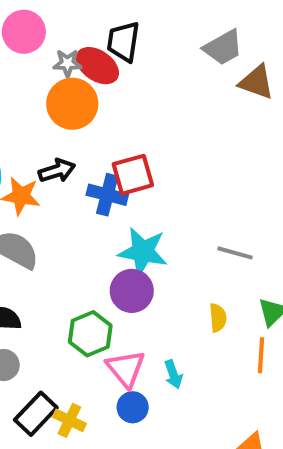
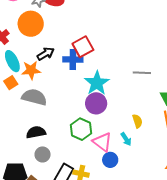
orange circle: (72, 104) -> (31, 24), moved
cyan star: (143, 252) -> (97, 83), turned -30
yellow semicircle: (218, 318) -> (137, 121), moved

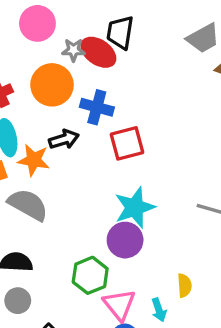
blue cross: (73, 59) -> (97, 107), moved

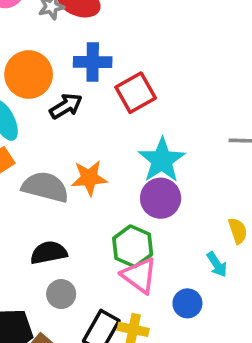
orange circle: (52, 85) -> (29, 75), moved
orange star: (34, 160) -> (89, 178), moved
pink triangle: (119, 305) -> (139, 275), moved

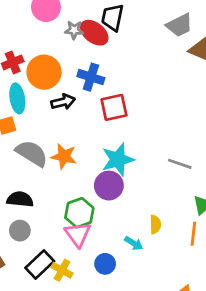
cyan arrow: (217, 264) -> (134, 243), turned -42

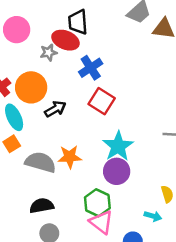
gray star: (74, 30) -> (49, 53), moved
blue cross: (91, 77) -> (91, 68), moved, turned -35
red square: (114, 107) -> (102, 101), turned -30

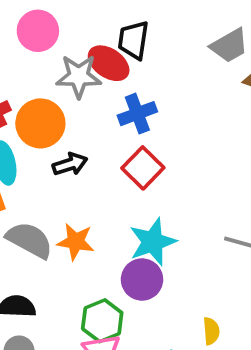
gray star: (49, 53) -> (79, 76), size x1.6

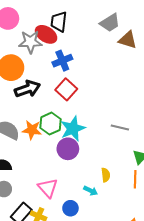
black arrow: (70, 164) -> (27, 89), size x1.4
green hexagon: (102, 321) -> (51, 124), moved

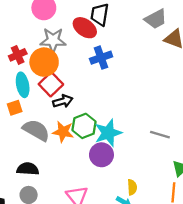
gray star: (30, 42) -> (53, 40), moved
black arrow: (27, 89) -> (63, 101), moved, size x0.7
red square: (66, 89) -> (51, 84), moved
yellow semicircle: (106, 175) -> (132, 187), moved

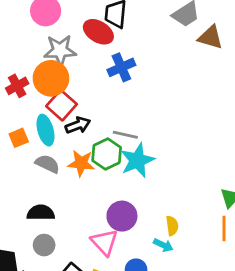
red cross: (18, 55) -> (17, 86), moved
cyan ellipse: (23, 85) -> (45, 130), moved
gray semicircle: (36, 130) -> (47, 164), size x0.7
gray line: (160, 135) -> (125, 135), moved
purple circle: (101, 155) -> (122, 216), moved

